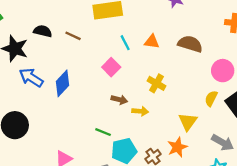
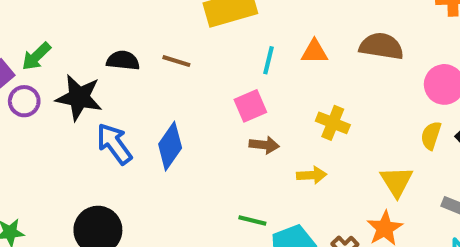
cyan line: (125, 43) -> (269, 60), turned 49
pink square: (111, 67) -> (250, 106), turned 30
blue arrow: (31, 78) -> (114, 144), turned 30
brown arrow: (119, 100) -> (264, 145), moved

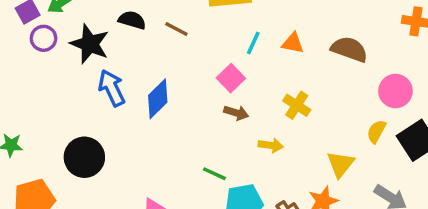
pink square: (250, 106) -> (231, 78), turned -32

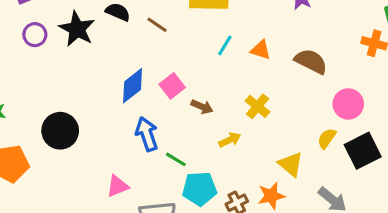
purple circle: (44, 38) -> (35, 35), moved
pink square: (231, 78) -> (172, 86), moved
blue arrow: (112, 88) -> (147, 134), moved
yellow arrow: (271, 145) -> (230, 140), turned -40
yellow triangle: (340, 164) -> (291, 164), turned -36

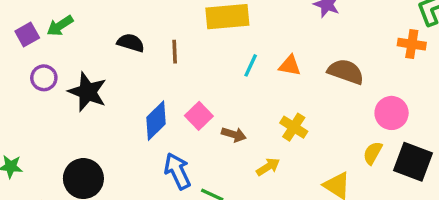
brown line: (157, 25) -> (175, 52), turned 60
black star: (77, 29) -> (88, 92), moved
black square: (363, 151) -> (413, 162), turned -36

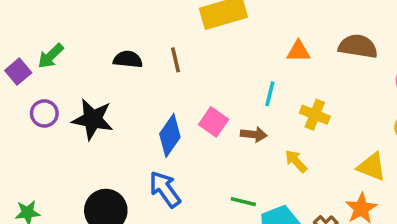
cyan line: (251, 65) -> (270, 94), moved
yellow arrow: (268, 167) -> (296, 161), turned -90
blue arrow: (177, 171) -> (165, 189), moved

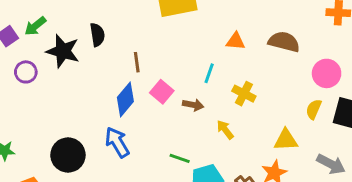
black semicircle: (128, 59) -> (97, 35), turned 70
brown line: (175, 60) -> (137, 62), moved
black star: (93, 119) -> (63, 51), moved
yellow triangle: (372, 167) -> (286, 140), turned -30

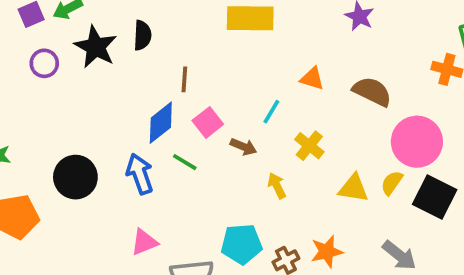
pink circle: (327, 73) -> (417, 142), size x1.4
yellow triangle: (286, 140) -> (353, 188), moved
green line: (180, 158) -> (185, 162), moved

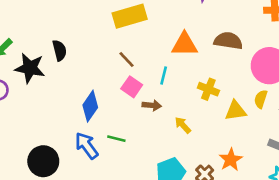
brown line: (184, 79) -> (126, 59), moved, turned -30
orange triangle: (312, 79) -> (185, 44), size x1.5
pink square: (208, 122) -> (132, 87), moved
yellow cross: (309, 146) -> (208, 89), moved
green line: (185, 162) -> (116, 139), moved

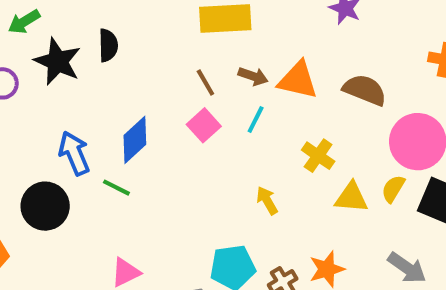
brown arrow: (152, 105) -> (253, 76), moved
green line: (116, 139) -> (116, 188), moved
blue arrow: (87, 146) -> (74, 153), moved

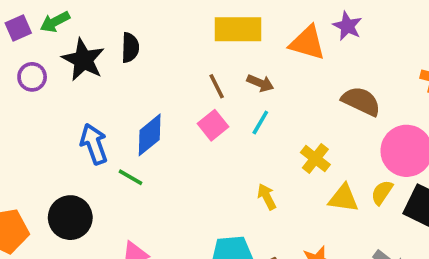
orange triangle: (298, 80) -> (307, 43), moved
black circle: (45, 206) -> (70, 218), moved

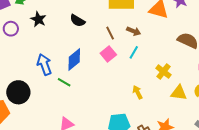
black semicircle: (130, 48) -> (78, 21), moved, turned 119
black star: (83, 60) -> (38, 19), size x0.7
black circle: (70, 218) -> (18, 92), moved

